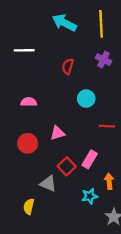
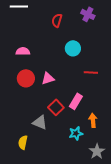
red circle: (28, 143) -> (26, 78), moved

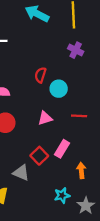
red semicircle: (57, 20) -> (40, 75), moved
pink triangle: (48, 78) -> (45, 118), moved
cyan star: (76, 133) -> (62, 195), moved

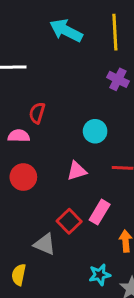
red semicircle: (40, 75) -> (37, 113), moved

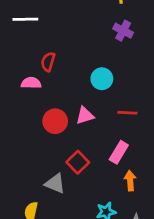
red circle: (23, 177) -> (55, 121), moved
pink rectangle: (100, 212) -> (119, 152), moved

